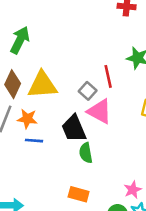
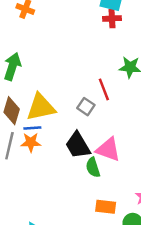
pink triangle: (99, 111) -> (108, 150), moved
blue line: (34, 141) -> (32, 128), moved
orange rectangle: (79, 194) -> (106, 207), moved

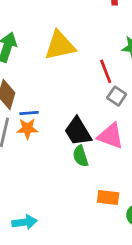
yellow triangle: (41, 107) -> (60, 46), moved
gray square: (86, 107) -> (117, 96), moved
green semicircle: (93, 167) -> (81, 156), moved

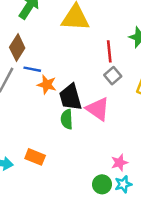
orange star: (27, 129) -> (47, 85), moved
orange rectangle: (108, 198) -> (35, 157), moved

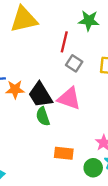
red line: (109, 51) -> (64, 42), turned 35
orange rectangle: (35, 157) -> (64, 153), moved

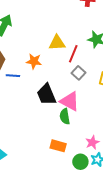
yellow triangle: (24, 19) -> (57, 43), moved, size x0.7
orange star: (15, 89) -> (34, 61), moved
green semicircle: (43, 116) -> (65, 116), moved

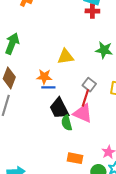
red line: (73, 54) -> (85, 98), moved
blue line: (13, 76) -> (48, 87), moved
green semicircle: (65, 116) -> (67, 123), moved

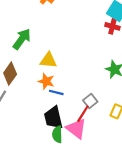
yellow triangle: (66, 57) -> (48, 60), moved
blue line: (48, 87) -> (56, 92), moved

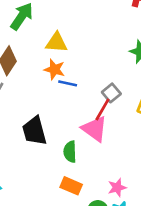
black trapezoid: (53, 118) -> (34, 131), moved
green semicircle: (57, 134) -> (70, 152), moved

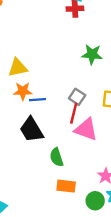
pink triangle: (95, 129) -> (86, 129), moved
black trapezoid: (34, 131) -> (31, 130), moved

